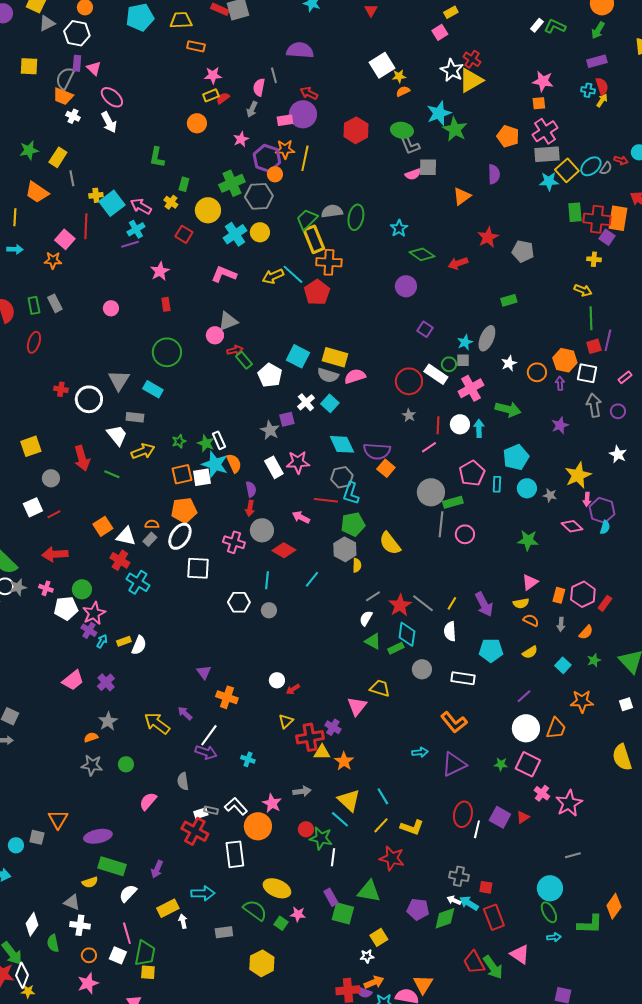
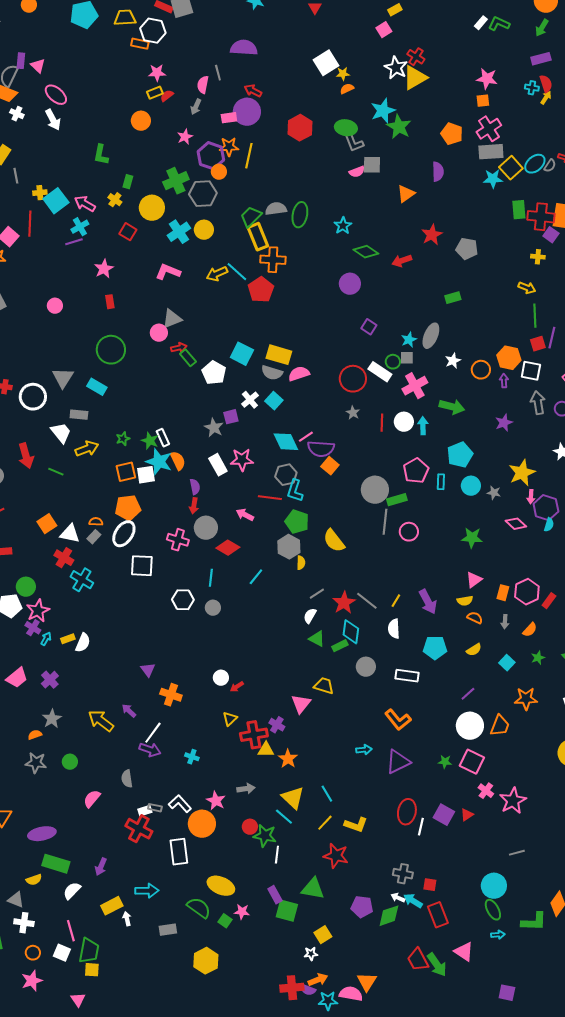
white hexagon: (77, 33) -> (153, 31), moved
pink line: (429, 447) -> (306, 437), moved
green pentagon: (353, 524) -> (297, 522), turned 30

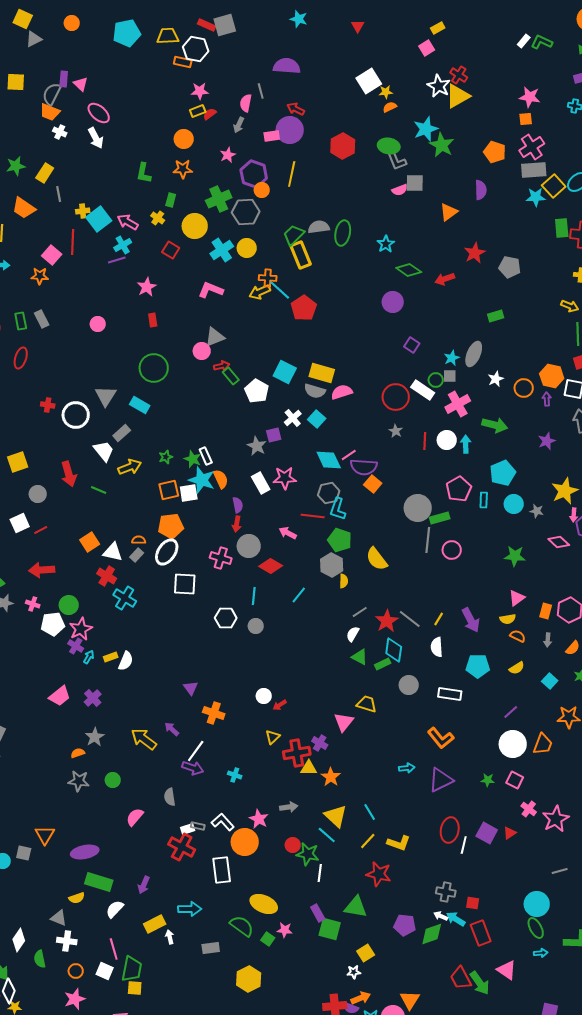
orange star: (229, 147) -> (183, 169), moved
orange cross: (273, 260) -> (268, 278), moved, size x0.7
gray rectangle: (79, 415) -> (122, 433), turned -48
pink square: (472, 762) -> (515, 780), size x0.7

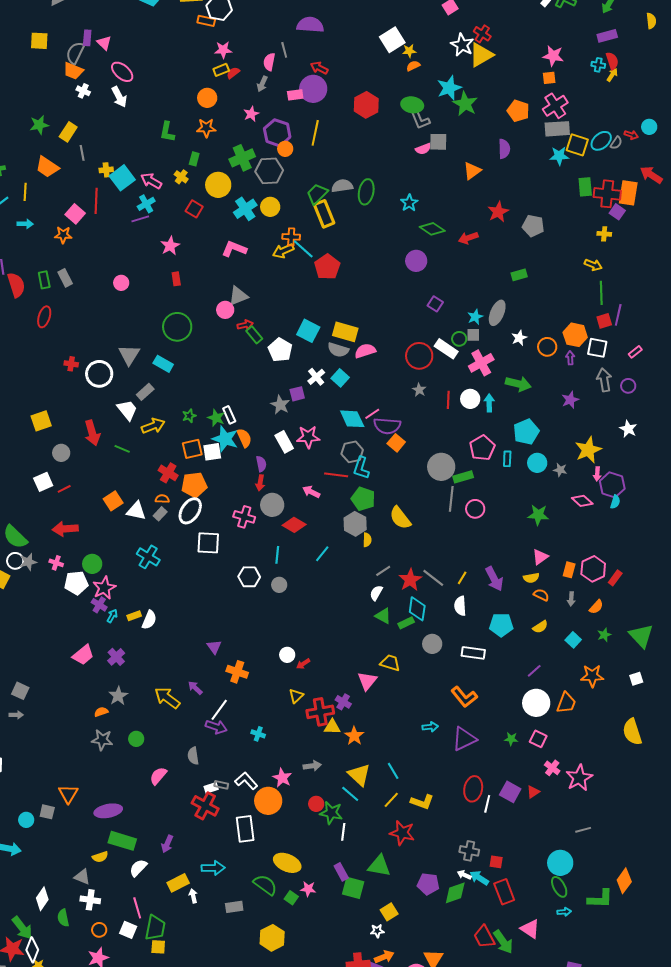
yellow square: (554, 186) -> (577, 145), turned -30
red cross: (107, 576) -> (168, 473), moved

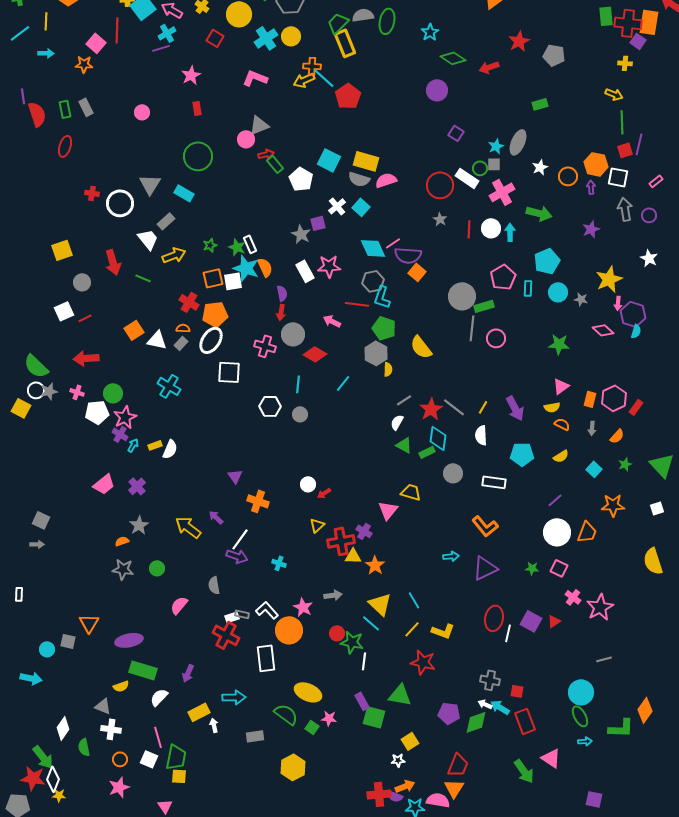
red trapezoid: (484, 937) -> (458, 765), moved, turned -130

